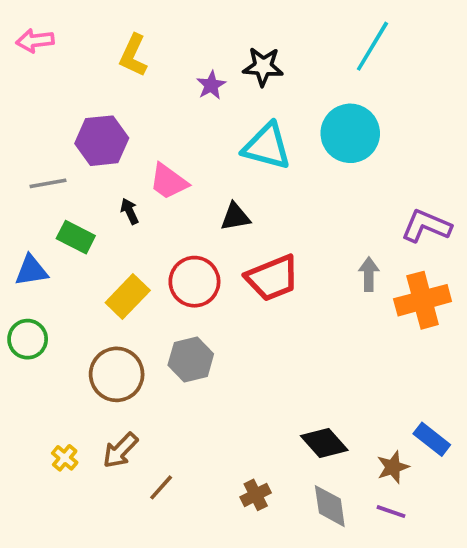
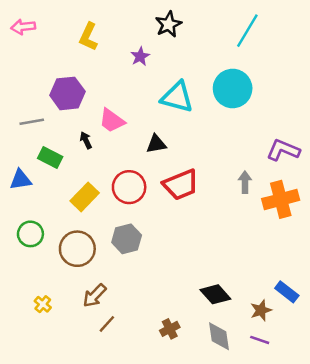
black star: (263, 67) -> (168, 24), moved, turned -30
green circle: (28, 339) -> (30, 234), moved
brown arrow: (120, 450) -> (95, 296), moved

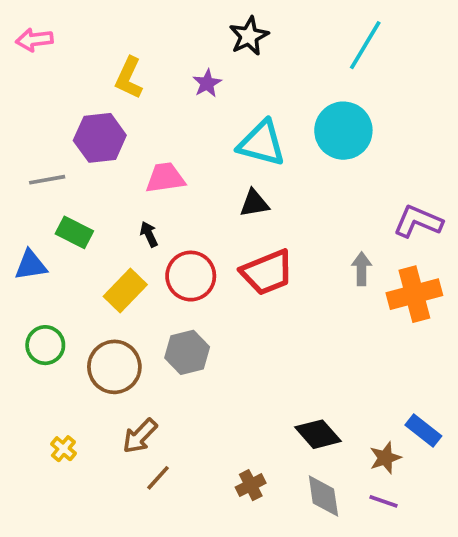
yellow L-shape: (88, 37) -> (129, 78), moved
pink trapezoid: (112, 121) -> (165, 178), turned 136
black arrow: (86, 140) -> (149, 234), moved
black triangle: (156, 144) -> (254, 203), moved

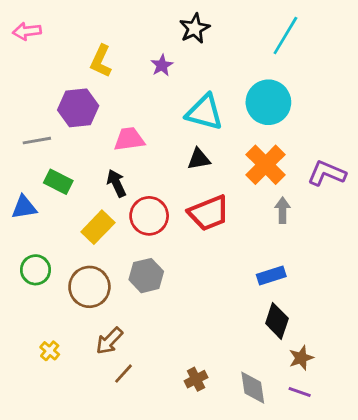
black arrow: (149, 234) -> (116, 183), size x1.4
orange cross: (414, 294) -> (266, 165), moved, turned -30
blue rectangle: (423, 431) -> (271, 276), moved, turned -56
black diamond: (318, 434) -> (277, 321), moved, turned 60

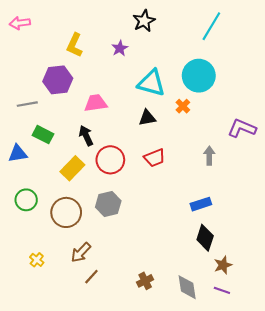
orange cross: (266, 165) -> (183, 106), moved, size x0.5
red trapezoid: (209, 213) -> (155, 158), size x0.7

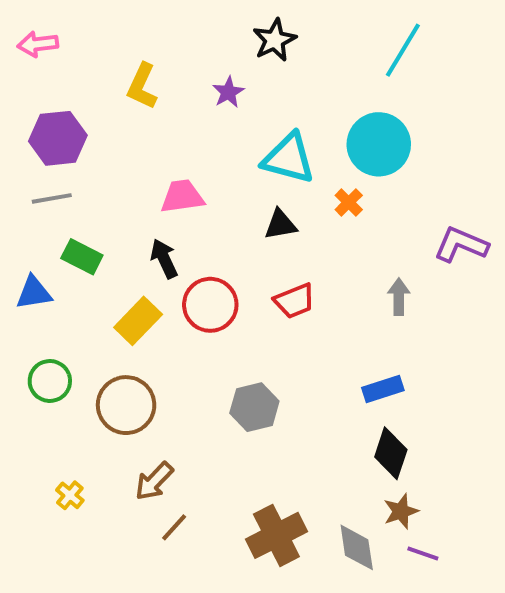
purple hexagon: (58, 80) -> (58, 138), moved
gray hexagon: (108, 204) -> (254, 407), moved
brown star: (223, 265) -> (401, 511), moved
brown cross: (145, 281) -> (276, 535), size x1.8

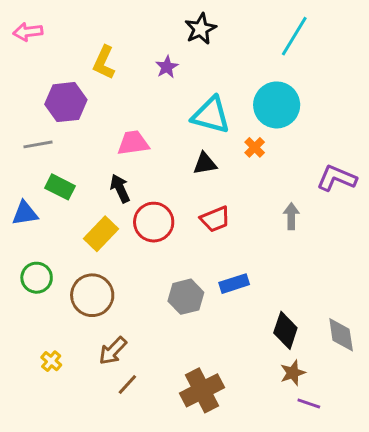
purple hexagon: (58, 138) -> (66, 102), moved
blue rectangle: (383, 389) -> (234, 284), moved
gray diamond: (357, 547) -> (341, 335), moved

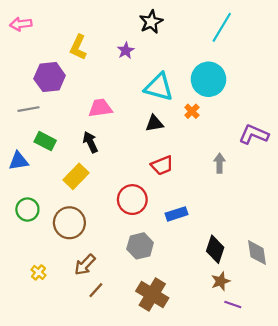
red circle: (154, 222) -> (132, 200), moved
gray hexagon: (186, 297) -> (140, 246), moved
brown cross: (202, 390) -> (152, 295), turned -32

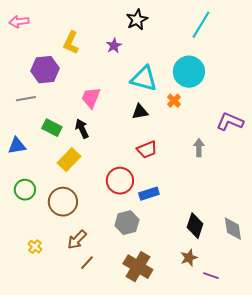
pink trapezoid: (100, 108) -> (91, 98), turned -60
green rectangle: (45, 141) -> (52, 128), moved
blue rectangle: (176, 214) -> (149, 194), moved
brown star: (221, 281) -> (189, 258), moved

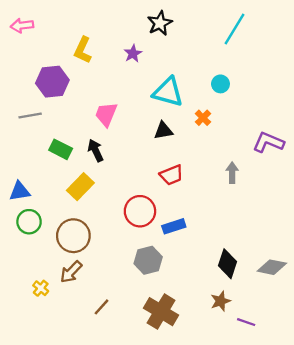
cyan circle: (189, 72) -> (220, 84), size x0.5
blue triangle: (17, 146) -> (20, 191), moved
gray diamond: (233, 229) -> (272, 267), turned -70
brown arrow: (77, 240) -> (71, 272), moved

